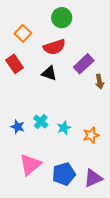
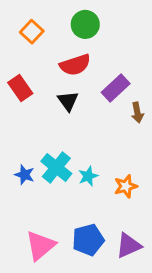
orange square: (23, 33) -> (32, 32), moved
black triangle: (49, 73) -> (68, 101), turned 35
cyan cross: (41, 121) -> (56, 167), size x1.5
pink triangle: (30, 165) -> (40, 246), moved

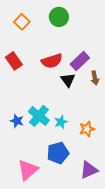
red semicircle: (75, 65) -> (52, 61), moved
black triangle: (68, 101) -> (68, 80), moved
blue pentagon: (88, 240) -> (58, 153), moved

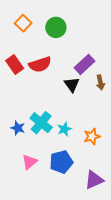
green circle: (59, 17) -> (56, 27), moved
red semicircle: (52, 61) -> (40, 64), moved
pink triangle: (28, 170) -> (29, 162), moved, size x0.7

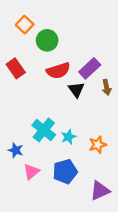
green circle: (56, 27) -> (47, 40), moved
red semicircle: (40, 64) -> (58, 71), moved
blue star: (18, 128) -> (16, 150), moved

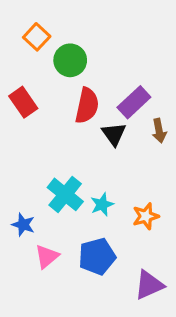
red semicircle: (58, 71) -> (87, 106), turned -60

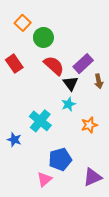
red semicircle: (87, 106) -> (54, 66), turned -60
cyan star: (102, 205) -> (68, 104), moved
orange star: (146, 216) -> (89, 125), moved
pink triangle: (47, 257) -> (44, 179), moved

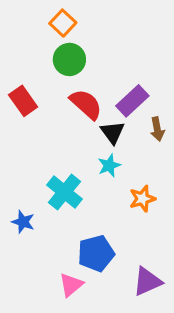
orange square: (23, 23) -> (63, 23), moved

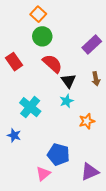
purple rectangle: (132, 101) -> (92, 44), moved
cyan cross: (64, 192) -> (30, 107), moved
blue pentagon: (96, 253) -> (58, 155), turned 30

